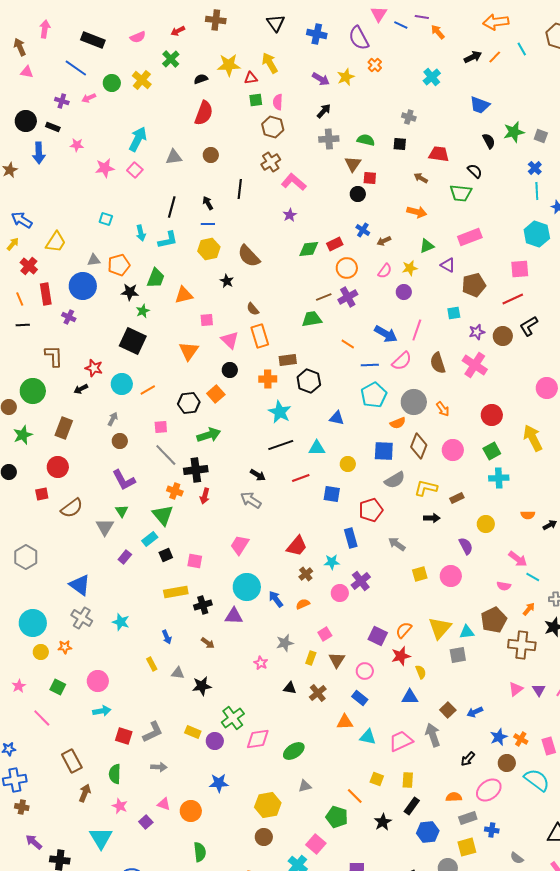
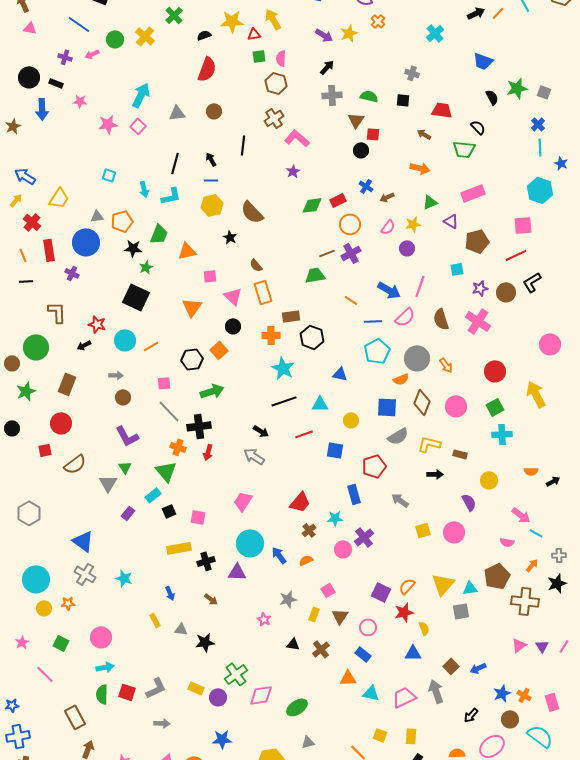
gray arrow: (113, 419) -> (116, 375), turned 64
brown rectangle: (457, 498) -> (460, 454), turned 40
green semicircle: (115, 774) -> (102, 694), moved

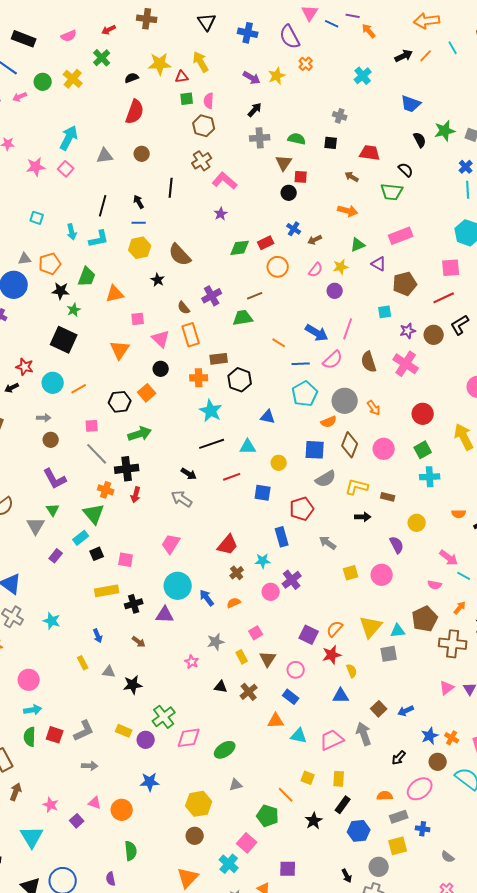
purple cross: (351, 253) -> (212, 296), moved
yellow rectangle: (314, 614) -> (242, 657), turned -48

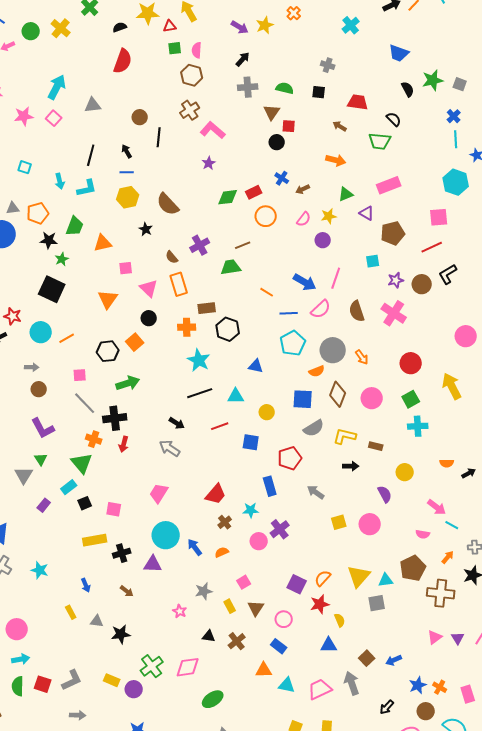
brown circle: (142, 154) -> (140, 117), moved
pink diamond: (189, 738) -> (188, 667), moved

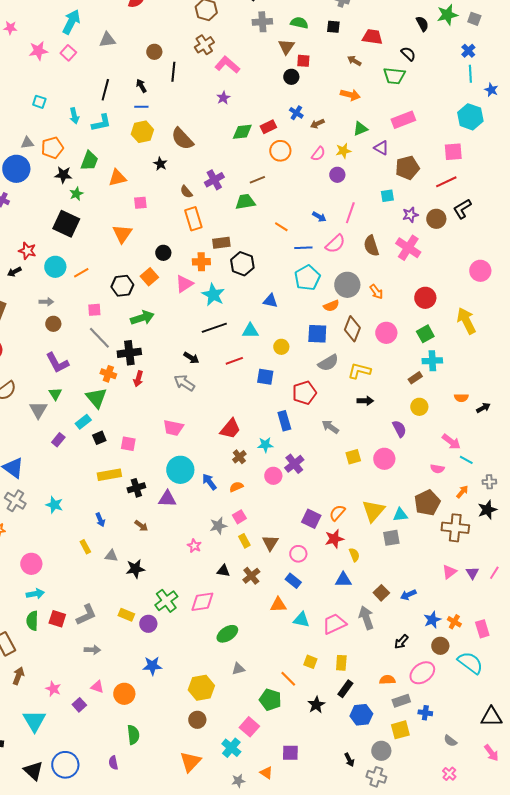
blue arrow: (305, 282) -> (319, 217), size x0.6
pink triangle: (149, 288) -> (184, 284), moved, turned 42
brown rectangle: (376, 446) -> (415, 378), moved, turned -48
pink trapezoid: (159, 493) -> (173, 428), turned -110
pink square: (244, 582) -> (239, 517), moved

